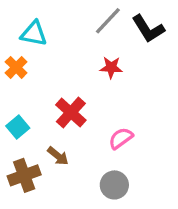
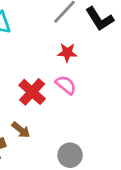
pink semicircle: (121, 138) -> (66, 85), moved, turned 75

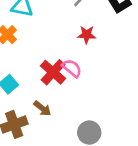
pink semicircle: (66, 85) -> (72, 68), moved

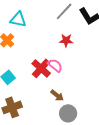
brown arrow: (42, 108) -> (57, 95), moved

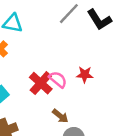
red star: (66, 40) -> (85, 75), moved

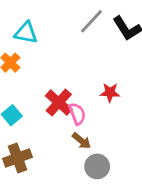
pink semicircle: (58, 79) -> (77, 114), moved, turned 30

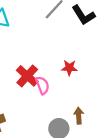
brown arrow: (81, 141) -> (79, 116), moved, turned -133

